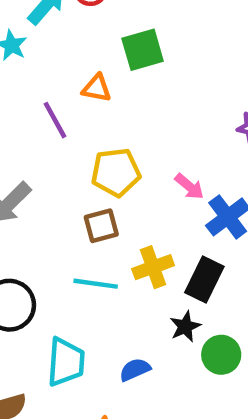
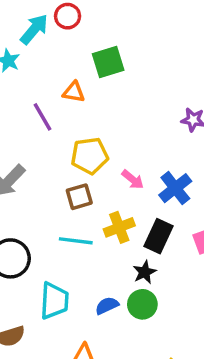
pink arrow: (189, 187) -> (133, 180), moved
green circle: (221, 355) -> (142, 304), moved

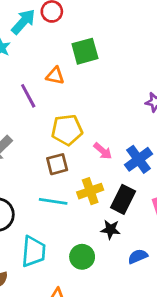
black star: (145, 272) -> (110, 229), turned 30
green circle: (142, 304) -> (82, 257), moved
blue semicircle: (107, 306) -> (138, 256), moved

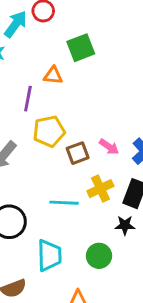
purple line: (28, 96) -> (28, 99), turned 45
yellow pentagon: (67, 130) -> (49, 131), moved
brown square: (57, 164) -> (78, 153), moved

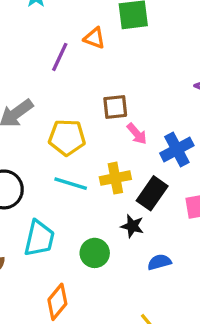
yellow pentagon: (49, 131) -> (67, 137), moved
brown square: (78, 153) -> (115, 107), moved

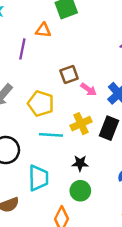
yellow pentagon: (67, 137) -> (41, 104), turned 30
black star: (132, 226) -> (80, 163), moved
green circle: (95, 253) -> (80, 191), moved

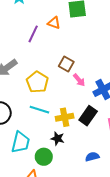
brown square: (69, 74) -> (66, 64), turned 35
yellow cross: (81, 124) -> (65, 117), moved
green circle: (80, 191) -> (44, 157), moved

